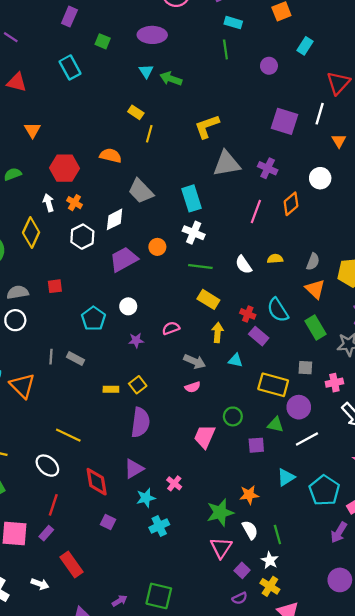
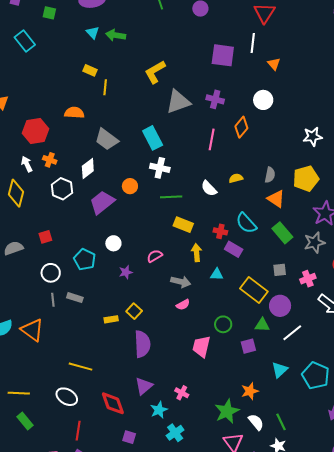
white circle: (15, 320) -> (51, 273), moved
yellow rectangle: (273, 385) -> (254, 290), turned 32

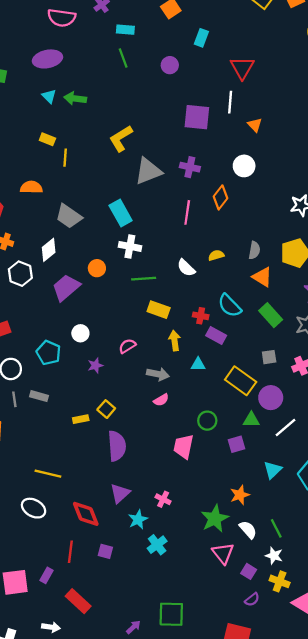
red line: (78, 431) -> (70, 552), moved

